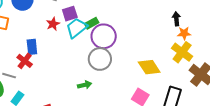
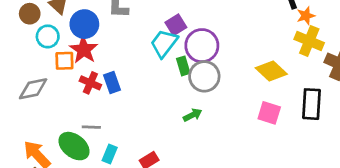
purple square: (70, 14) -> (176, 25), moved
green rectangle: (92, 23) -> (183, 66), moved, turned -64
red star: (53, 24) -> (84, 50), moved, size x1.5
red cross: (25, 61) -> (90, 83), moved

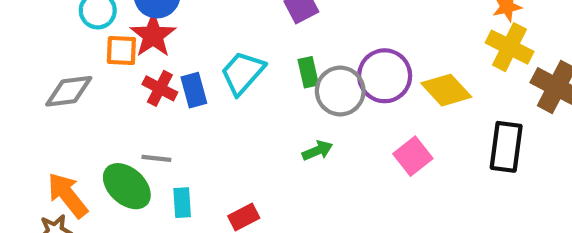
cyan trapezoid: (164, 43) -> (243, 73), moved
purple circle: (202, 46) -> (385, 76), moved
pink square: (269, 113) -> (413, 156), moved, turned 30
cyan rectangle: (110, 154) -> (182, 203), turned -30

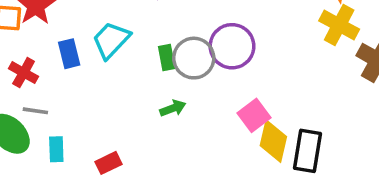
green rectangle: (308, 72) -> (167, 58), moved
red cross: (160, 88) -> (24, 73), moved
yellow diamond: (446, 90) -> (273, 141), moved, turned 54
black rectangle: (506, 147) -> (308, 151), moved

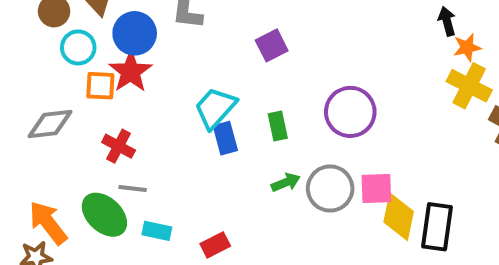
blue rectangle: (69, 54) -> (225, 138), moved
gray circle: (194, 58) -> (330, 188), moved
pink square: (254, 115) -> (376, 188), turned 36
cyan rectangle: (56, 149) -> (157, 231), turned -75

